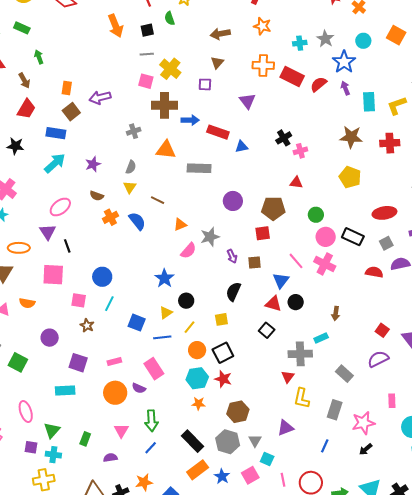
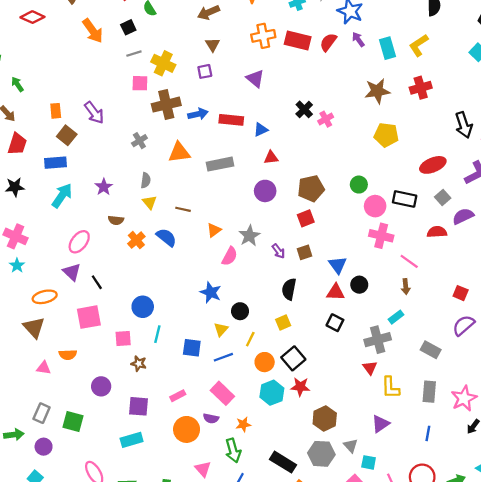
purple arrow: (100, 98) -> (94, 113), turned -100
red triangle: (296, 183) -> (271, 158), moved
pink line: (296, 261) -> (409, 261), moved
orange star: (199, 404) -> (243, 424), moved

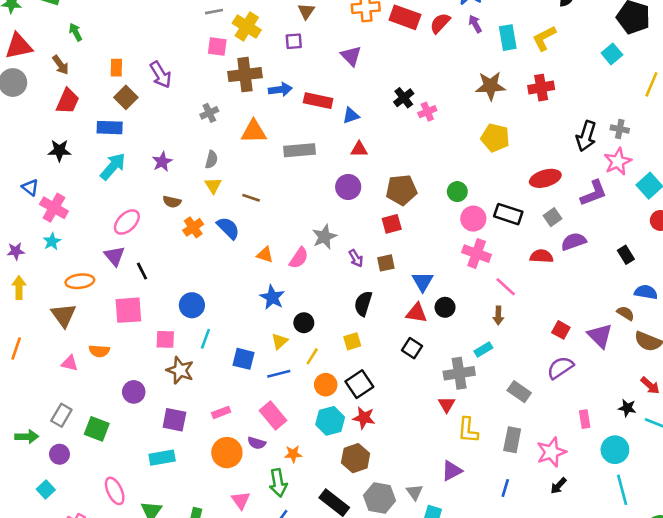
black arrow: (464, 125) -> (586, 136), turned 30
orange triangle: (214, 230) -> (265, 255), moved, turned 48
brown star: (139, 364) -> (180, 370), size x1.5
brown hexagon: (325, 418) -> (356, 458), moved

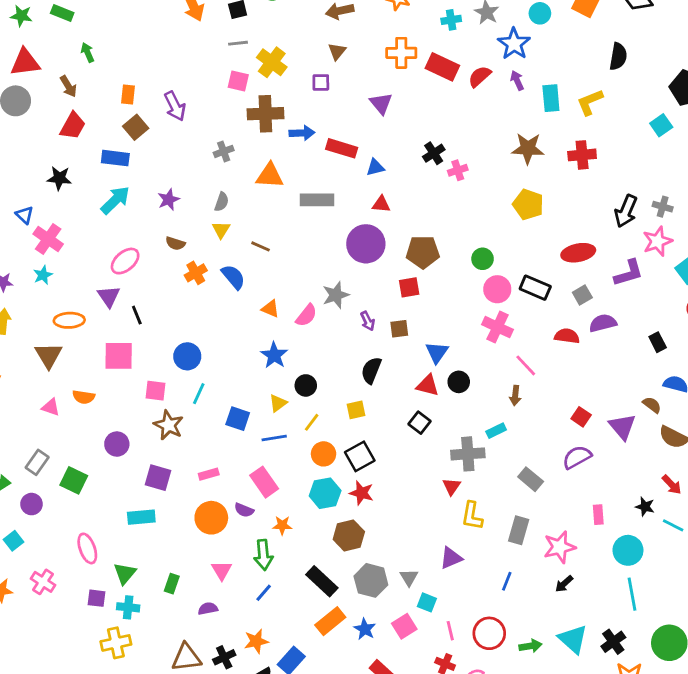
purple circle: (348, 187) -> (366, 244), size x1.4

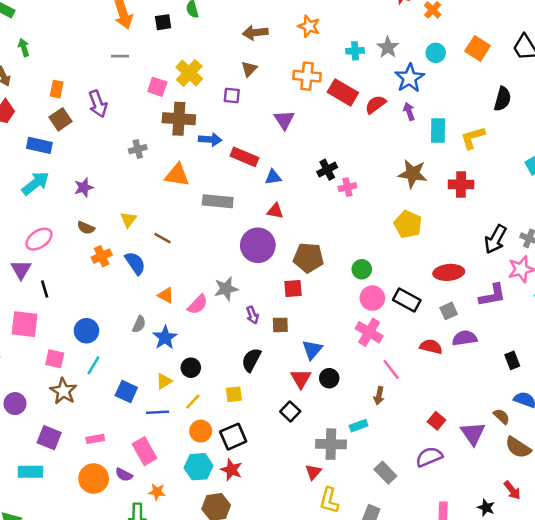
gray line: (238, 43) -> (120, 56), moved
gray semicircle: (222, 202) -> (139, 324), moved
red triangle: (428, 385) -> (301, 379), turned 40

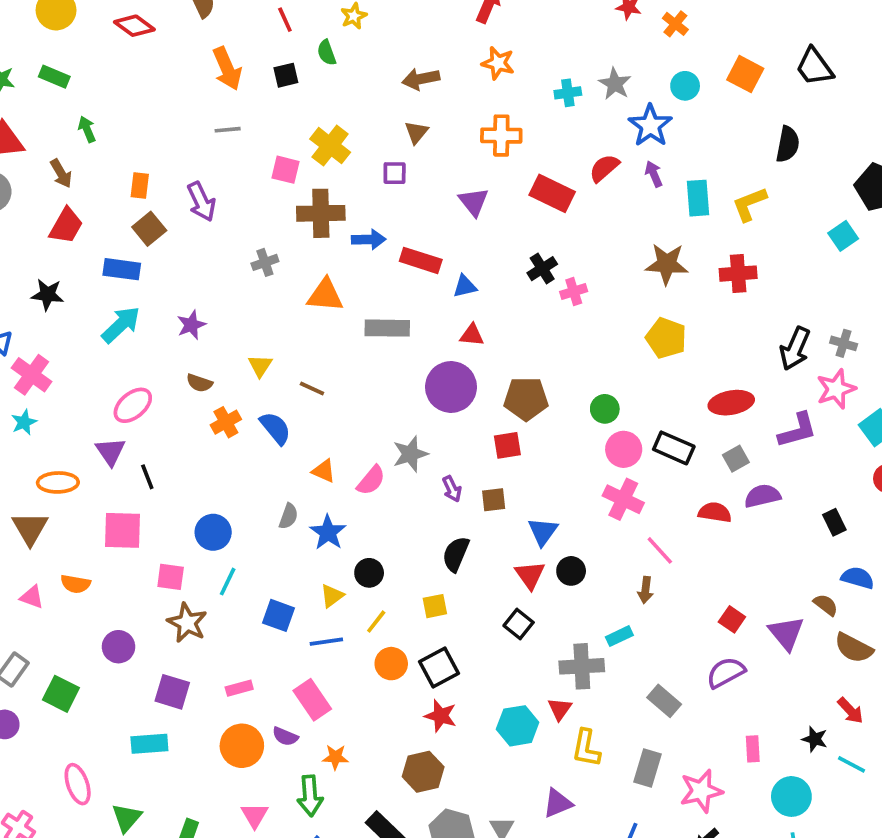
red rectangle: (343, 92) -> (552, 193), moved
cyan hexagon: (198, 467) -> (518, 726), moved

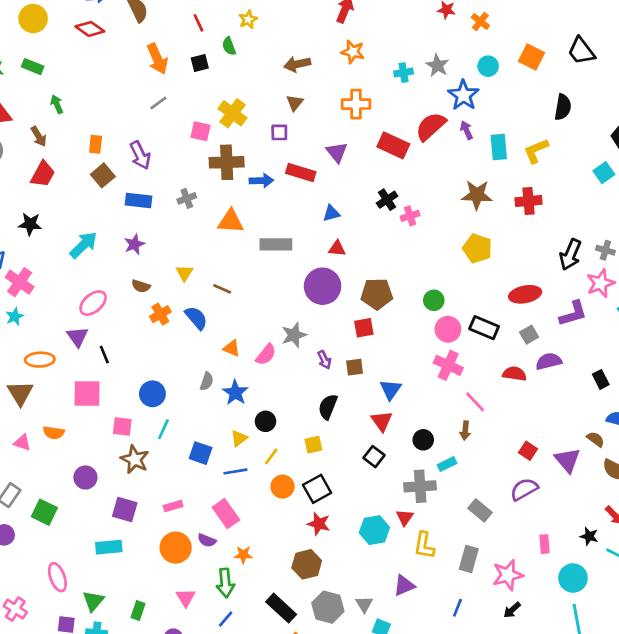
gray line: (228, 130) -> (158, 103), turned -30
red semicircle: (604, 168) -> (431, 126), size x1.4
red rectangle: (421, 260) -> (301, 173), moved
blue rectangle: (122, 269) -> (139, 201), moved
black circle: (571, 571) -> (423, 440), moved

